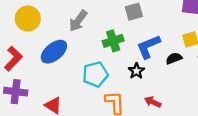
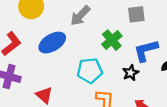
green cross: (113, 41) -> (112, 40), turned -30

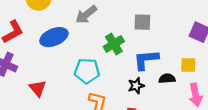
black star: (131, 73) -> (136, 86), moved

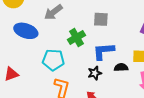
blue ellipse: (54, 37) -> (26, 31), turned 40
red triangle: (38, 88) -> (11, 74), turned 49

